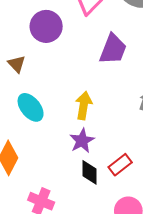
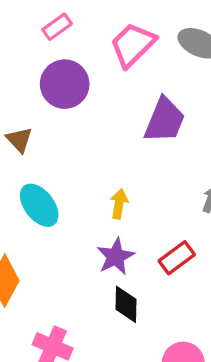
yellow arrow: (84, 106) -> (119, 204), size x0.7
red rectangle: (120, 165) -> (177, 258), moved

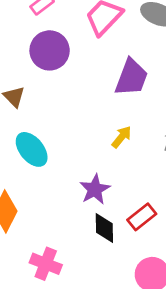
yellow arrow: (119, 204) -> (122, 137), moved, turned 30
red rectangle: (177, 258) -> (142, 217), moved

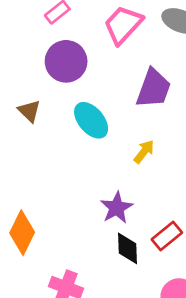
cyan ellipse: (32, 149) -> (91, 120), moved

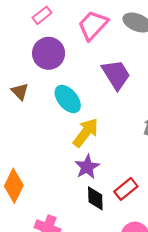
purple trapezoid: (153, 88) -> (116, 75), turned -52
yellow arrow: (144, 152) -> (86, 133), moved, size x1.6

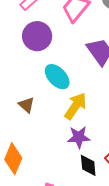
brown triangle: (20, 92) -> (26, 105), moved
purple star: (87, 167) -> (79, 137), turned 30

